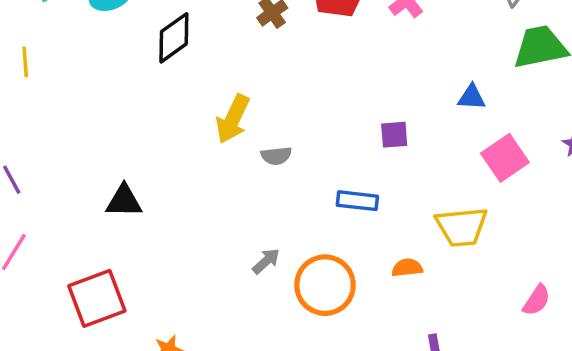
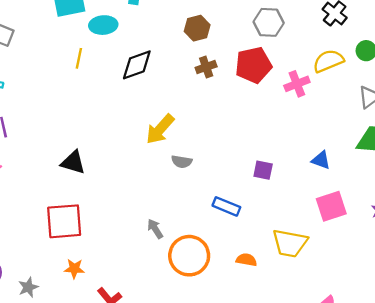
yellow line: (25, 62) -> (79, 58), moved
gray arrow: (266, 261) -> (155, 229), turned -96
red square: (97, 298) -> (64, 221), moved

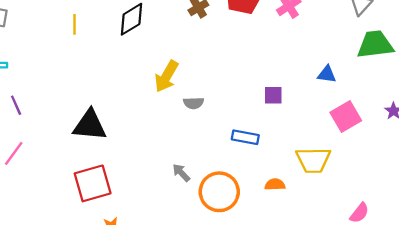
black triangle: (73, 162) -> (90, 125), size x1.4

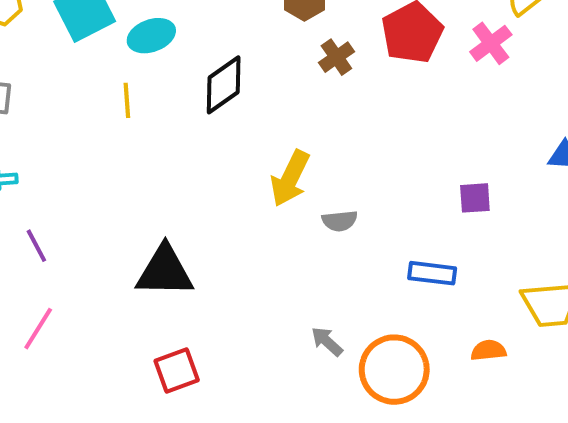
red square: (93, 183) -> (177, 370), size x0.7

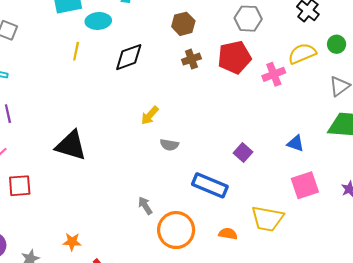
yellow arrow: (290, 178) -> (150, 115), size x0.7
purple square: (475, 198) -> (243, 152), turned 30
blue rectangle: (432, 273) -> (210, 185), size x1.4
red square: (177, 370) -> (20, 186), moved

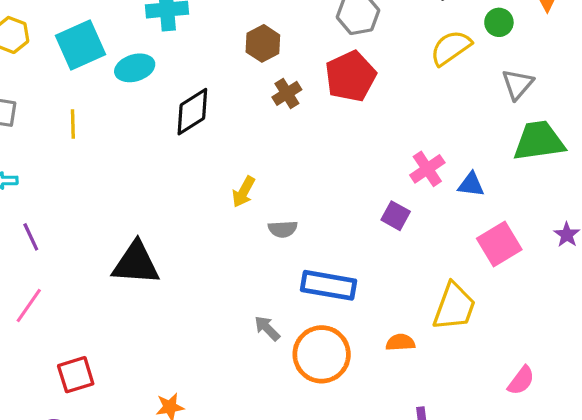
yellow line: (76, 51) -> (73, 124), moved
pink cross: (274, 74) -> (427, 169), moved
blue rectangle: (210, 185) -> (328, 285), moved
red square: (20, 186) -> (76, 375), moved
yellow trapezoid: (267, 219) -> (454, 307), turned -68

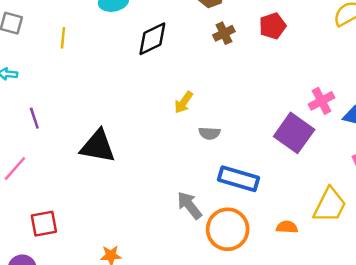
red pentagon: (351, 76) -> (273, 26), size x0.7
purple square: (396, 216) -> (294, 133), size x1.8
purple line: (31, 237) -> (34, 118), moved
gray arrow: (267, 328) -> (190, 205), size x1.4

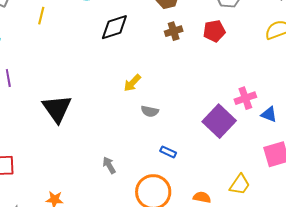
black triangle: (98, 146) -> (57, 109), turned 36
blue rectangle: (239, 179) -> (168, 152), size x0.5
gray arrow: (190, 205) -> (109, 165), moved, size x0.7
yellow trapezoid: (330, 205) -> (240, 184), size x0.7

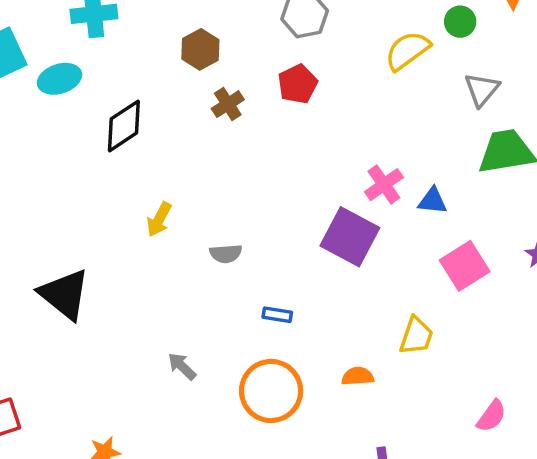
yellow arrow: (132, 83) -> (159, 219), moved

